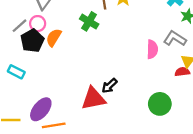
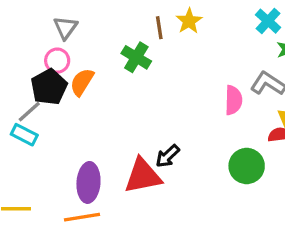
gray line: (19, 26) -> (29, 112), moved
green circle: (160, 104) -> (247, 166), moved
purple ellipse: (41, 109) -> (88, 182), moved, turned -35

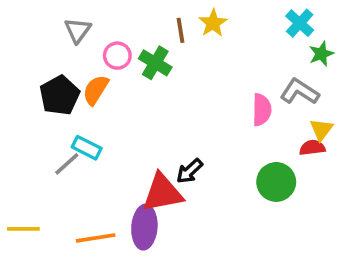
pink circle: (57, 61) -> (117, 56), moved
gray line: (29, 112) -> (67, 164), moved
cyan rectangle: (24, 135) -> (87, 148), moved
purple ellipse: (88, 182) -> (144, 227), moved

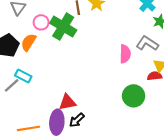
green cross: (155, 63) -> (63, 27), size x1.4
black arrow: (190, 171) -> (77, 120), moved
red triangle: (162, 193) -> (67, 102), size x0.7

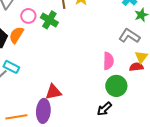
green cross: (63, 27) -> (49, 20), size x0.7
pink semicircle: (125, 54) -> (108, 61), moved
black arrow: (77, 120) -> (104, 109), moved

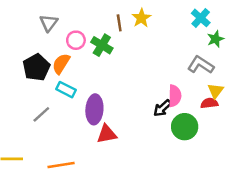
cyan rectangle: (11, 67) -> (66, 90), moved
black arrow: (104, 109) -> (162, 108), moved
purple ellipse: (43, 111) -> (94, 109), moved

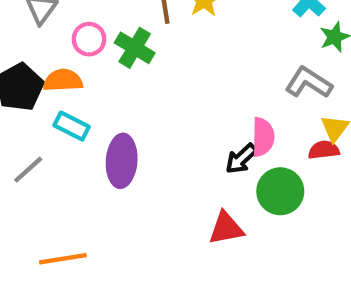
orange semicircle: (61, 64) -> (63, 80), turned 55
red triangle: (107, 134) -> (226, 228), moved

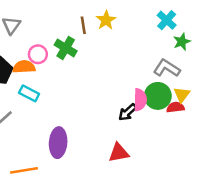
pink circle: (89, 39) -> (38, 54), moved
purple ellipse: (122, 161) -> (58, 143), moved
green circle: (280, 191) -> (158, 96), moved

